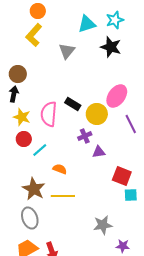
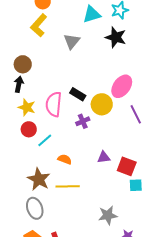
purple cross: (85, 136) -> (83, 121), moved
purple triangle: (99, 152) -> (104, 157), moved

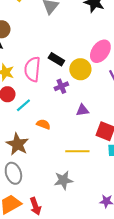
purple triangle: (104, 157) -> (82, 110), moved
yellow line: (68, 186) -> (77, 151), moved
gray star: (108, 215) -> (63, 180), moved

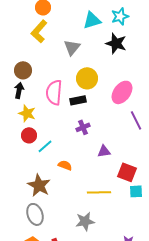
black rectangle: (56, 59) -> (78, 100), turned -42
pink semicircle: (32, 69) -> (54, 92), moved
yellow circle: (80, 69) -> (87, 78), moved

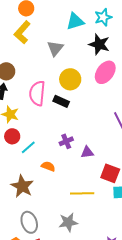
pink ellipse: (122, 92) -> (105, 72), moved
black rectangle: (78, 100) -> (61, 101), turned 35
purple cross: (83, 127) -> (66, 141), moved
gray ellipse: (35, 214) -> (29, 222), moved

